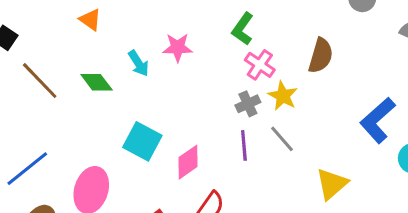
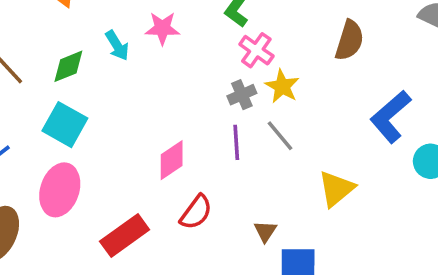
brown semicircle: (321, 56) -> (349, 40), moved
green diamond: (97, 82) -> (68, 66), turned -76
cyan square: (142, 141) -> (65, 125), moved

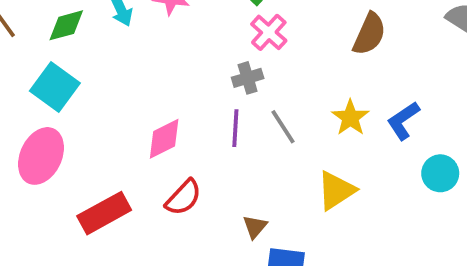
yellow star: (282, 86) -> (350, 118), moved
blue L-shape: (390, 117) -> (403, 121), size x0.7

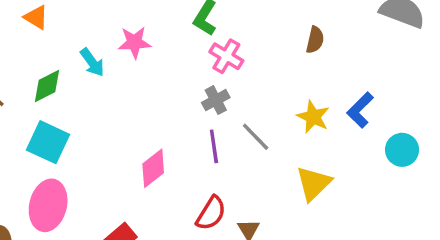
brown semicircle: (369, 34) -> (315, 40), size x0.7
red semicircle: (183, 197) -> (211, 213), moved

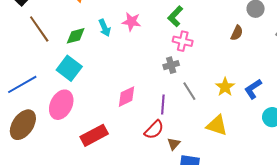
brown semicircle: (315, 40) -> (237, 33), moved
pink cross: (226, 56) -> (183, 41), turned -30
purple line: (214, 146) -> (163, 104), moved
yellow triangle: (314, 183) -> (217, 125), turned 50

